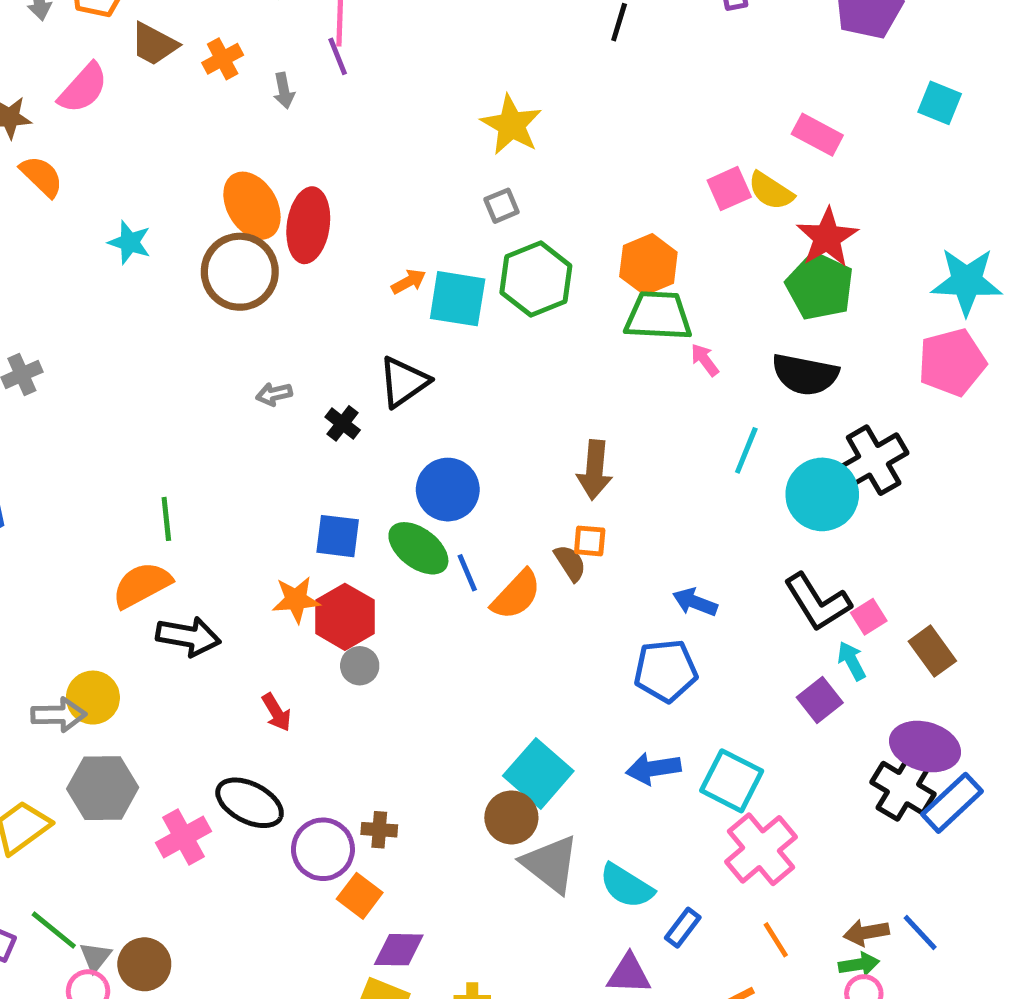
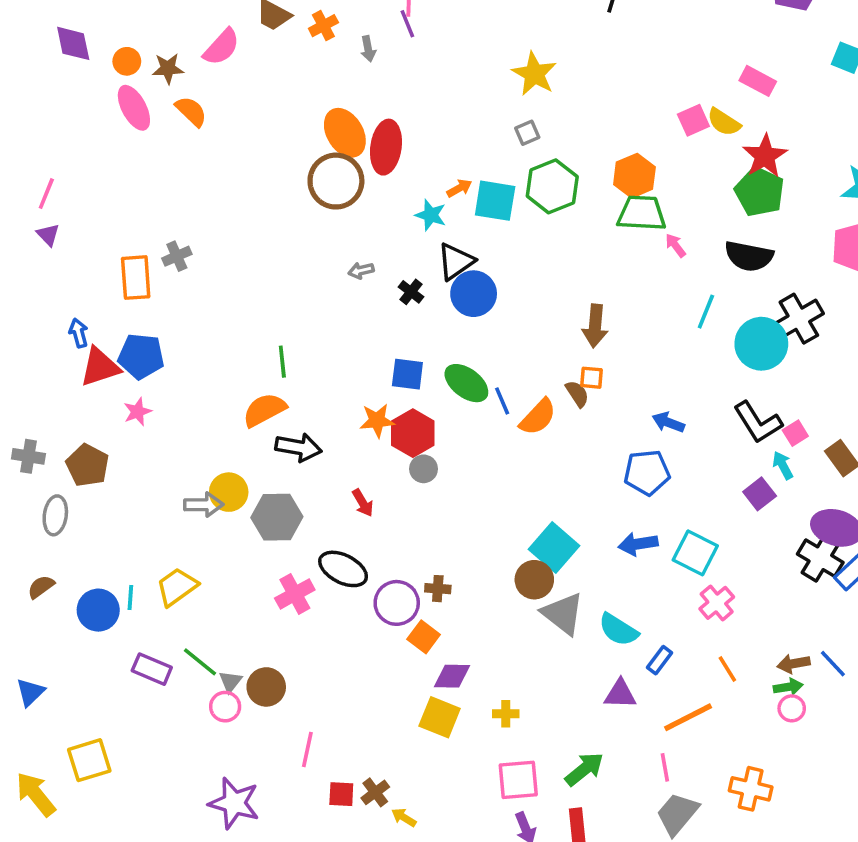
cyan star: (130, 242) -> (431, 215), moved
blue circle: (448, 490) -> (474, 294), moved
gray hexagon: (103, 788) -> (277, 517), moved
pink cross: (761, 849) -> (717, 603), size x0.7

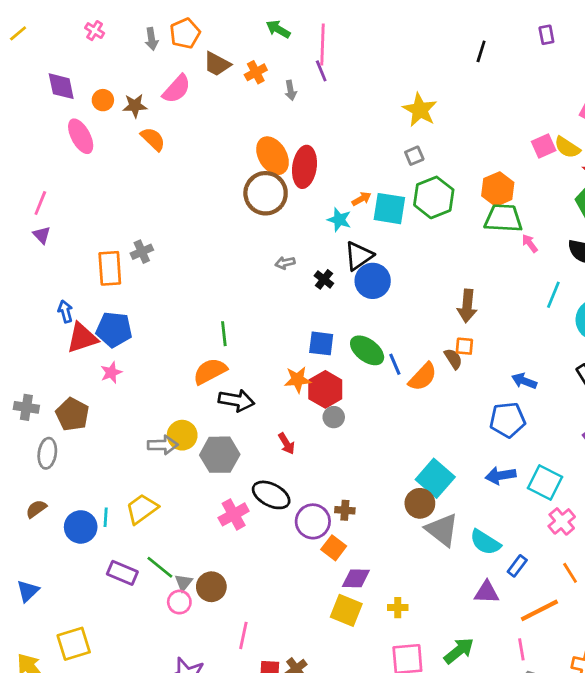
pink ellipse: (134, 108) -> (81, 136), moved

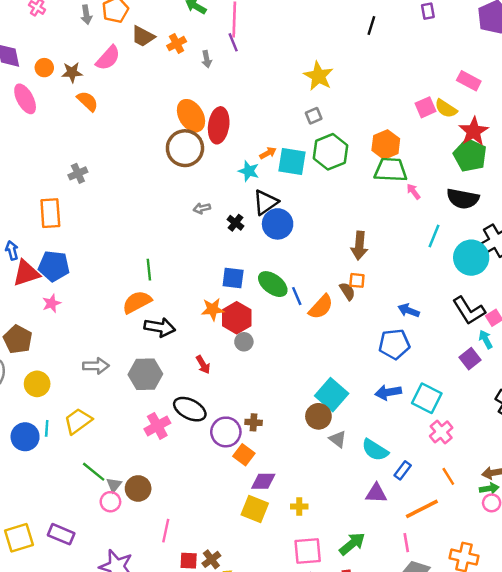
gray cross: (142, 252) -> (78, 173), moved
yellow circle: (182, 435) -> (37, 384), moved
gray triangle: (442, 530) -> (338, 439), size x0.6
purple rectangle: (122, 573) -> (61, 534), moved

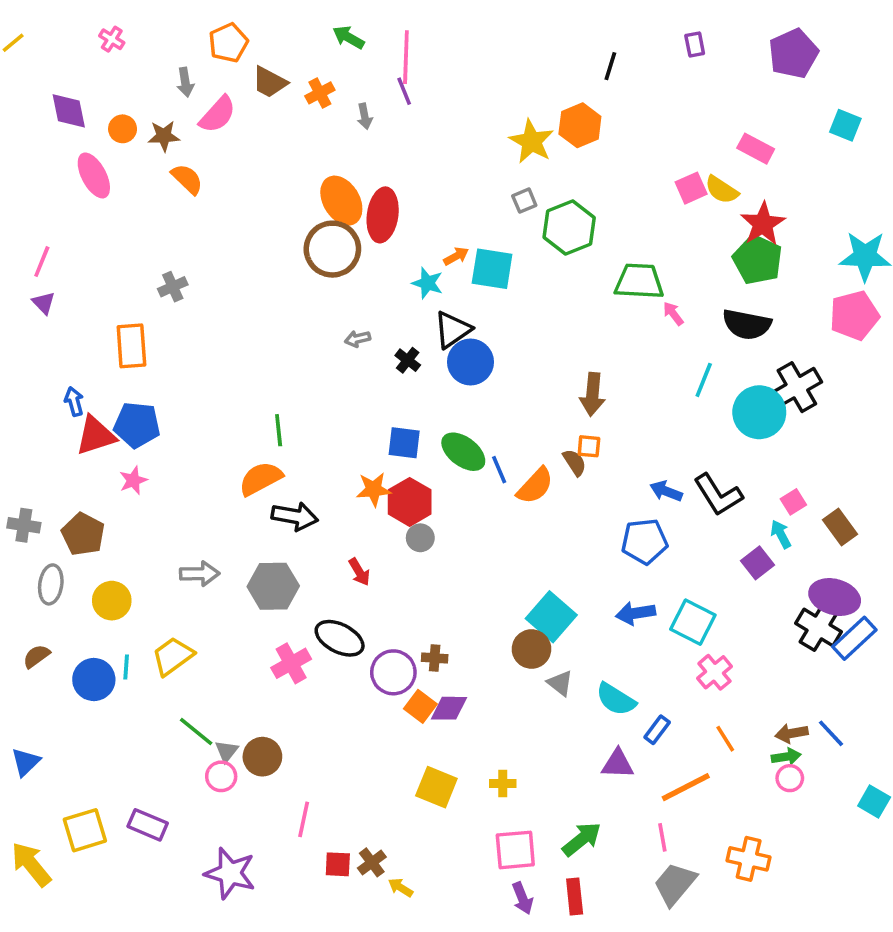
gray arrow: (86, 15) -> (185, 82), moved
orange hexagon: (386, 145) -> (580, 125), moved
green hexagon: (330, 152) -> (569, 227), moved
black L-shape: (469, 311) -> (718, 495), moved
purple diamond: (263, 481) -> (449, 708), moved

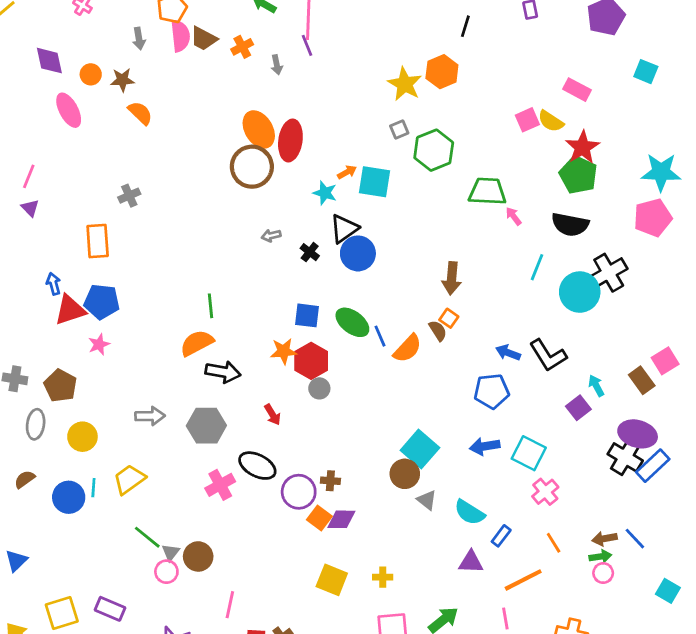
pink semicircle: (218, 114) -> (180, 36), moved, turned -48
orange square: (589, 446) -> (449, 318), turned 30
pink square: (793, 502) -> (665, 361), moved, size x1.4

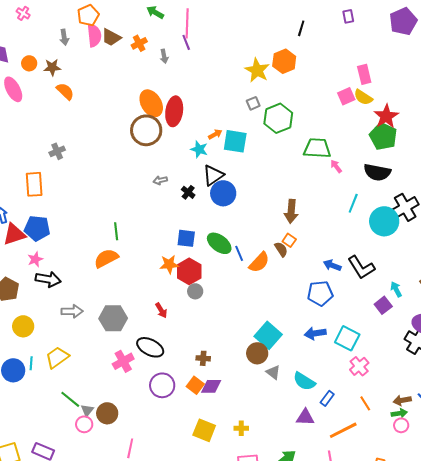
pink rectangle: (577, 90) -> (364, 74), moved, turned 48
black arrow: (223, 372) -> (48, 279), moved
purple circle: (299, 492) -> (162, 385), moved

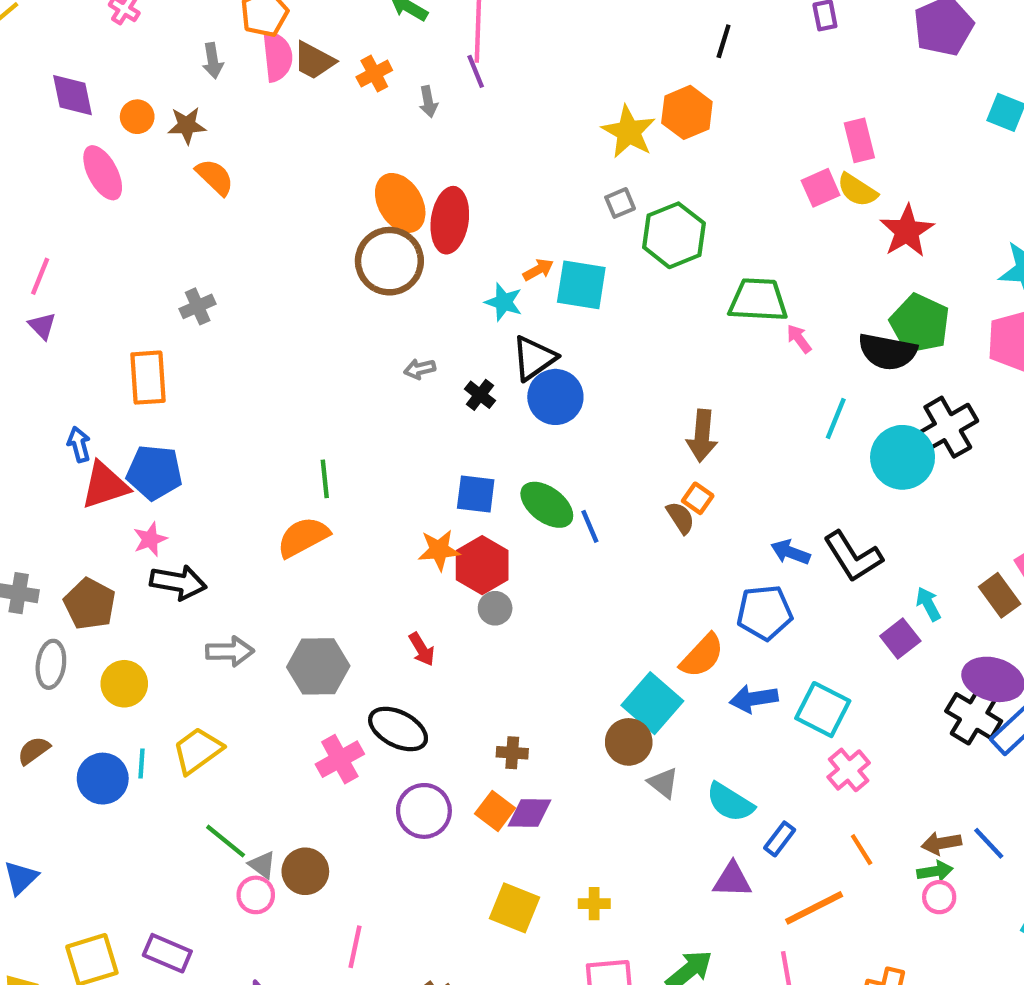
green pentagon: (383, 136) -> (920, 324), moved
orange semicircle: (259, 262) -> (702, 656), moved
gray triangle: (87, 410) -> (262, 865), turned -32

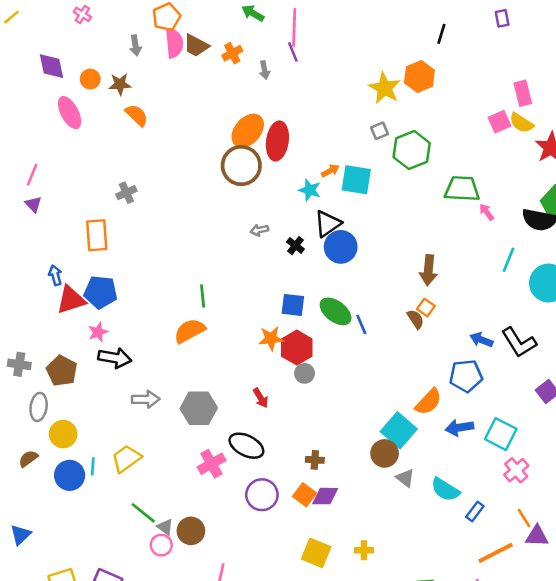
orange ellipse: (400, 203) -> (248, 131), turned 72
yellow circle: (124, 684) -> (63, 434), moved
purple triangle: (732, 880) -> (537, 536), moved

